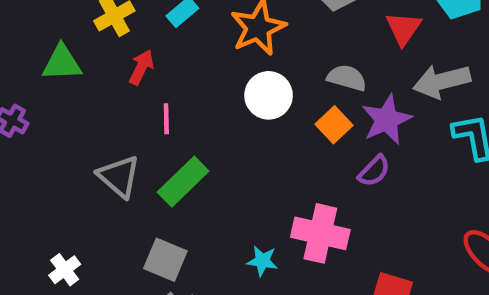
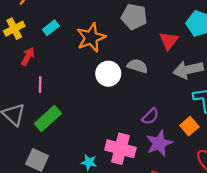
white circle: (269, 95) -> (108, 74), moved
purple star: (387, 120) -> (159, 143), moved
orange square: (334, 125) -> (189, 126), moved

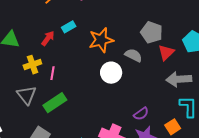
gray pentagon: (134, 17) -> (152, 32), moved
yellow cross: (14, 29) -> (32, 65), moved
red arrow: (28, 57) -> (48, 38), moved
gray semicircle: (137, 66) -> (133, 55), moved

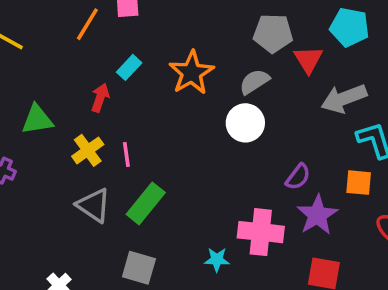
gray semicircle: (133, 55) -> (254, 82), turned -42
white circle: (111, 73) -> (245, 123), moved
orange square: (173, 127) -> (359, 183), turned -35

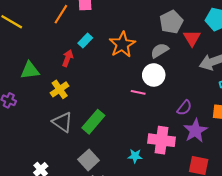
gray pentagon: (273, 33) -> (171, 22), turned -30
pink line: (126, 154) -> (138, 92), moved, turned -72
gray square: (139, 268) -> (89, 160), turned 30

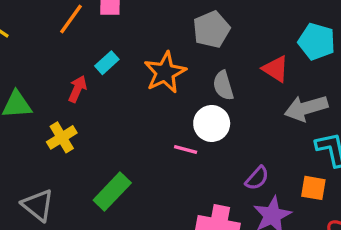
gray pentagon: (171, 22) -> (211, 29), moved
red triangle: (192, 38) -> (275, 69), turned -30
gray semicircle: (160, 51) -> (223, 85), turned -78
gray triangle: (62, 122) -> (38, 205), moved

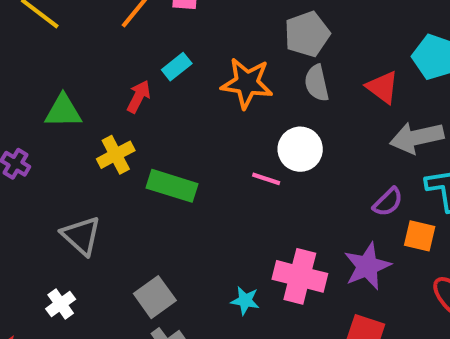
orange star: (165, 72) -> (247, 83), turned 30
gray semicircle: (223, 85) -> (317, 83), moved
purple semicircle: (257, 178) -> (388, 202), moved
green rectangle: (112, 192) -> (172, 186), moved, turned 60

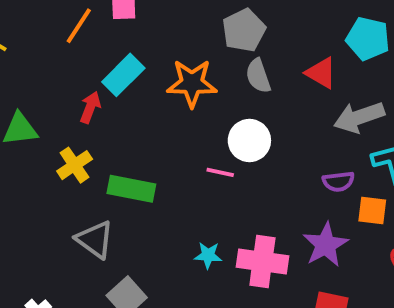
cyan rectangle: (177, 67) -> (123, 75), size x1.5
purple semicircle: (388, 202) -> (338, 181), turned 44
gray triangle: (81, 236) -> (95, 239), moved
cyan star: (245, 301) -> (208, 255), moved

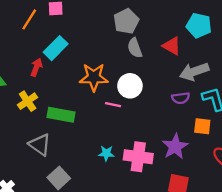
orange star: (192, 83) -> (94, 77), moved
purple semicircle: (338, 181) -> (181, 98), moved

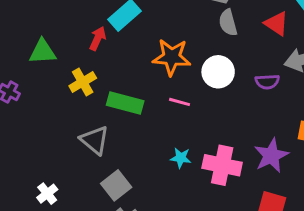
purple semicircle: (181, 98) -> (267, 82), moved
pink line: (113, 105) -> (179, 102), moved

